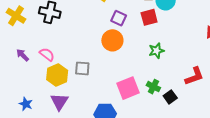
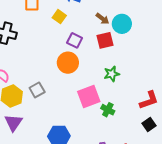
gray square: (82, 68) -> (37, 90), turned -35
pink square: (128, 88) -> (89, 96), moved
black square: (170, 97) -> (149, 125), moved

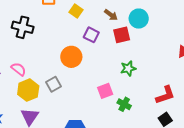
brown arrow: (102, 19) -> (111, 15), moved
orange circle: (68, 63) -> (71, 57), moved
pink square: (89, 96) -> (105, 91), size x0.7

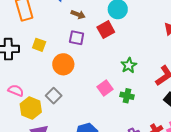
yellow square: (76, 11) -> (39, 45), moved
brown arrow: (111, 15) -> (78, 14), moved
green star: (128, 68) -> (129, 65), moved

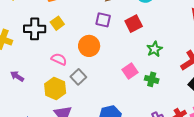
red square: (106, 30) -> (134, 24), moved
yellow square: (39, 45) -> (57, 23), moved, turned 32
pink semicircle: (16, 91) -> (59, 59), moved

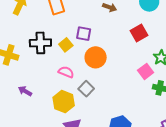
purple square: (103, 20) -> (84, 34), moved
yellow square: (57, 23) -> (66, 45), moved
pink square: (130, 71) -> (146, 71), moved

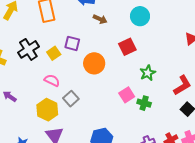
black cross: (40, 43) -> (28, 49), turned -35
orange circle: (96, 57) -> (94, 63), moved
pink square: (146, 71) -> (127, 95), moved

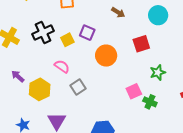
yellow hexagon: (47, 110) -> (40, 89), moved

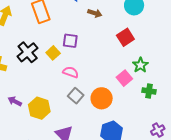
orange circle: (106, 56) -> (102, 98), moved
pink semicircle: (62, 66) -> (71, 72), moved
green star: (158, 72) -> (140, 65), moved
pink square: (134, 91) -> (124, 78), moved

